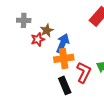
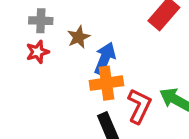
red star: (38, 39) -> (38, 52), moved

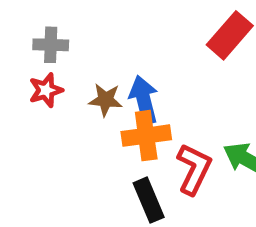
brown star: (79, 37) -> (106, 100), moved, turned 30
blue arrow: (105, 58) -> (144, 100), turned -36

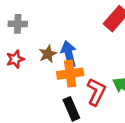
red star: (46, 90) -> (15, 59), moved
brown star: (106, 100) -> (48, 54), turned -30

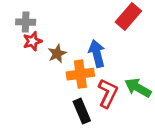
blue arrow: (69, 54) -> (97, 54), moved
red star: (15, 59) -> (32, 41), moved

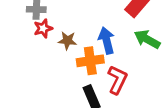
brown star: (57, 54) -> (67, 41), turned 30
green arrow: (138, 88) -> (147, 39), moved

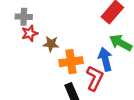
blue arrow: (107, 41) -> (105, 59), moved

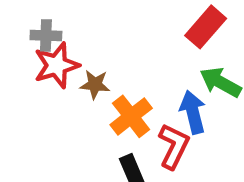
red star: (30, 33) -> (57, 65), size x1.5
orange cross: (71, 62) -> (131, 116), turned -30

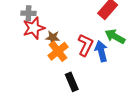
orange cross: (131, 116) -> (58, 51), moved
red L-shape: (174, 146) -> (85, 45), moved

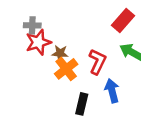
blue arrow: (101, 51) -> (112, 91), moved
black rectangle: (72, 82) -> (82, 104), turned 36

